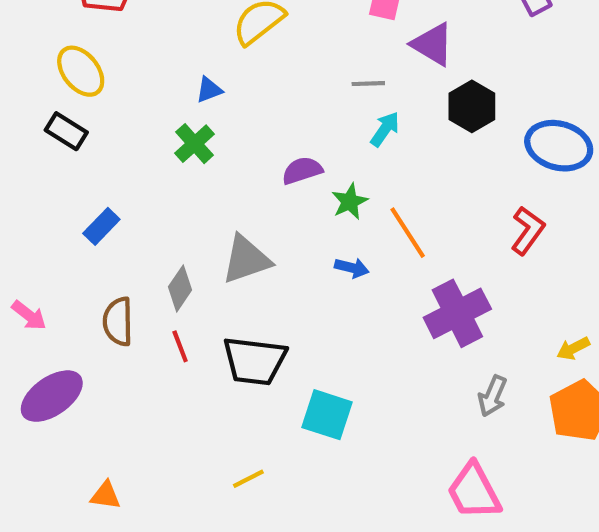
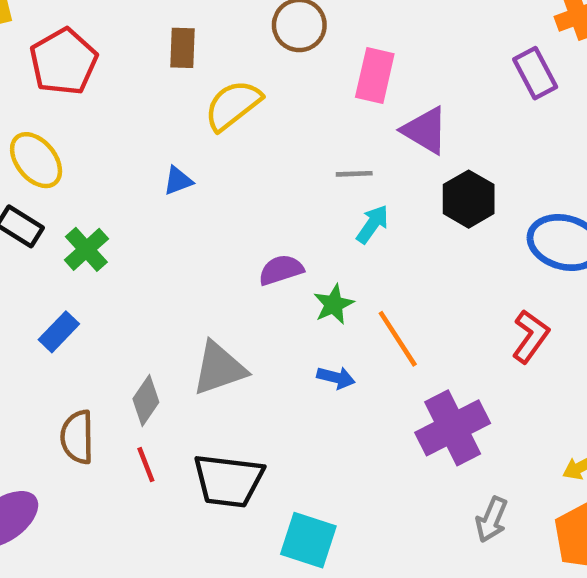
green cross: (195, 144) -> (86, 249), moved

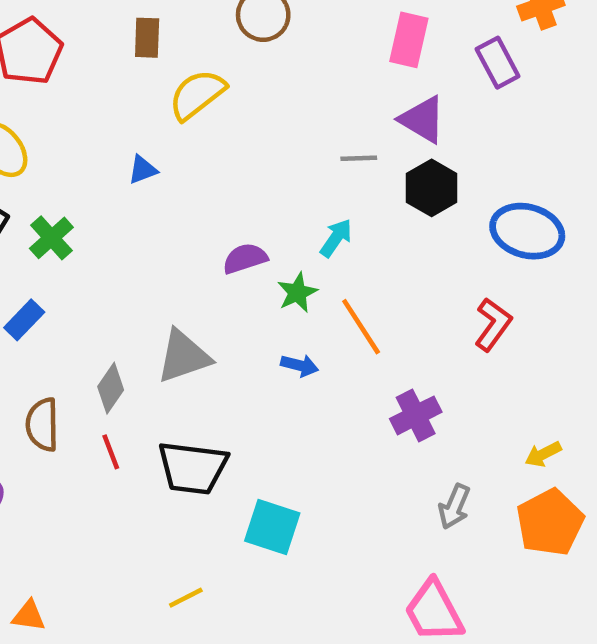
pink rectangle: (375, 75) -> (409, 40), moved
purple triangle: (425, 130) -> (423, 120), moved
gray line: (354, 174) -> (359, 158), moved
cyan arrow: (373, 224) -> (336, 238), moved
purple cross: (453, 428) -> (416, 415), size x0.7

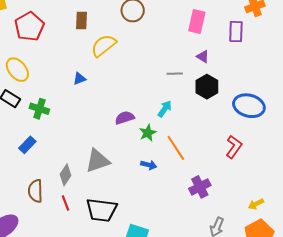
purple rectangle: (498, 63) -> (236, 32), turned 30
purple triangle: (423, 120) -> (203, 57), size x0.6
green cross: (51, 238) -> (39, 109), turned -30

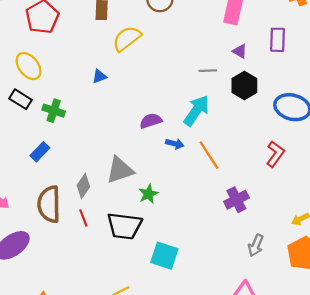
purple rectangle: (236, 32) -> (278, 40), moved
cyan arrow: (165, 109) -> (196, 111), size x1.6
green star: (148, 133) -> (148, 194), moved
blue arrow: (149, 165) -> (175, 144), moved
brown semicircle: (35, 191) -> (49, 204), size x1.4

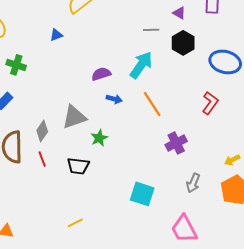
blue arrow: (175, 144) -> (114, 99), moved
black trapezoid: (124, 226) -> (78, 166), size x0.7
cyan square: (164, 256) -> (142, 194), moved

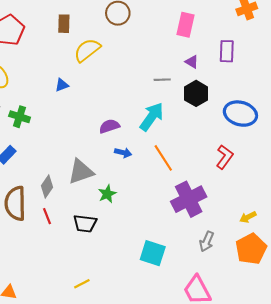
purple cross: (176, 143) -> (189, 199), size x1.5

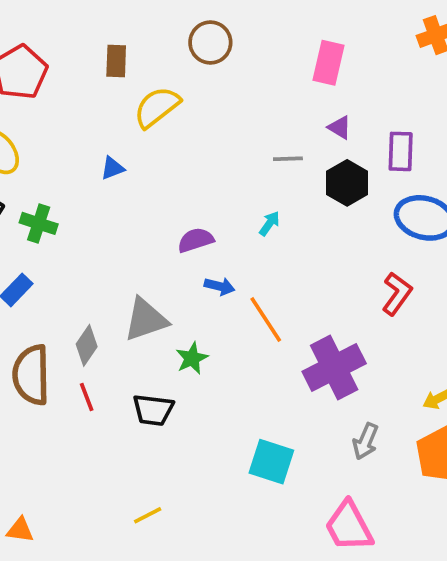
purple rectangle: (227, 51) -> (401, 151), moved
cyan arrow: (152, 117) -> (269, 223), size x0.5
orange line: (163, 158) -> (266, 319), moved

